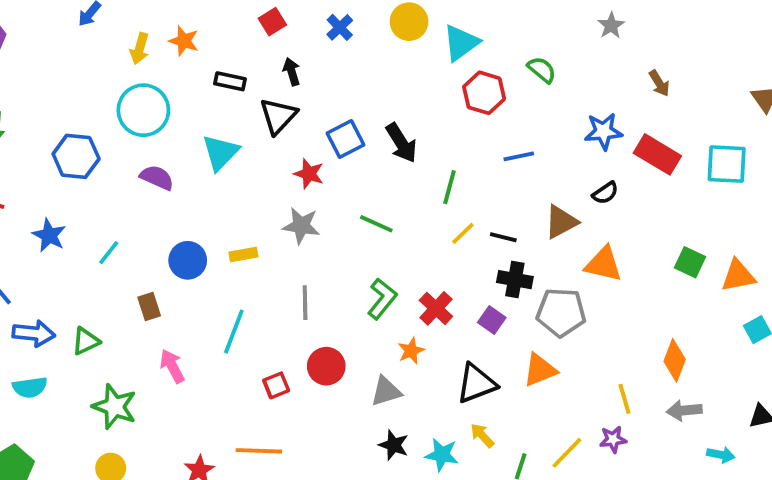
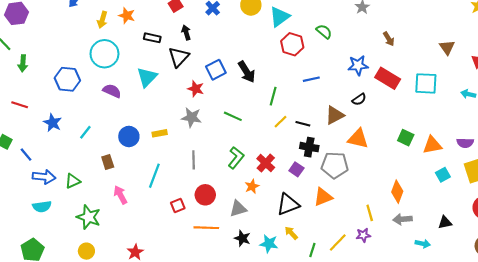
orange line: (259, 451) -> (206, 228), moved

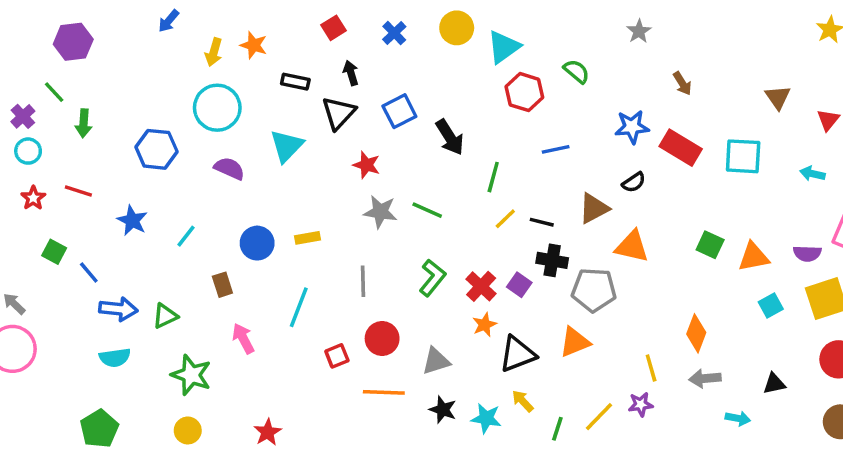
blue square: (216, 70) -> (399, 111), moved
gray star: (191, 117) -> (380, 212), moved
purple square: (296, 169) -> (519, 285), moved
orange star: (252, 186) -> (484, 325), moved

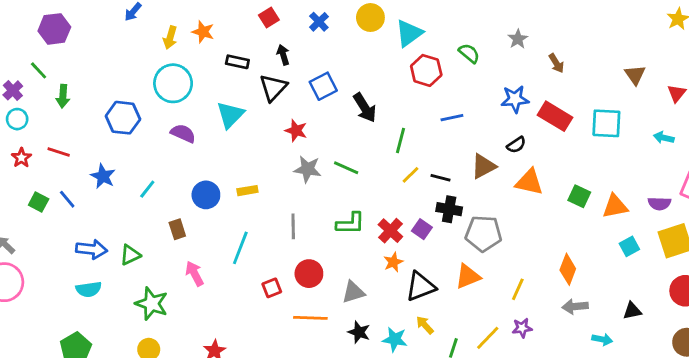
gray star: (639, 31) -> (518, 39), moved
orange triangle: (632, 247) -> (529, 182), moved
blue line: (89, 273) -> (67, 199), moved
green L-shape: (432, 278) -> (350, 224), turned 52
yellow line: (651, 368) -> (518, 289), moved, turned 40

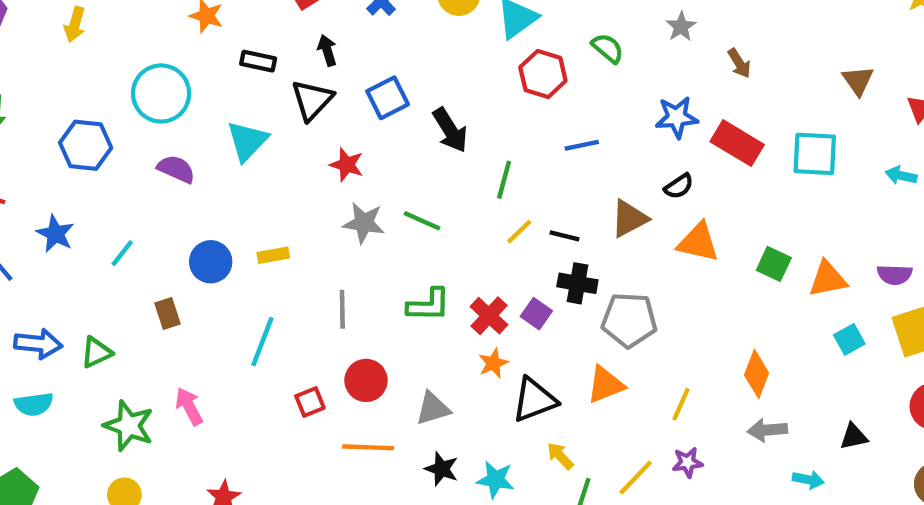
yellow arrow: (170, 38) -> (75, 24), moved
pink arrow: (194, 274) -> (189, 406), moved
yellow arrow: (425, 325) -> (560, 456), moved

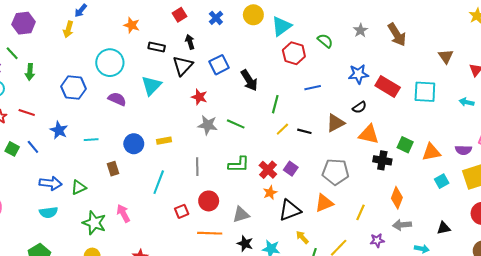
brown arrow: (739, 63) -> (397, 35), moved, size x1.6
cyan line: (122, 253) -> (91, 140), turned 48
black cross: (577, 283) -> (382, 160), moved
purple star: (687, 462) -> (377, 240), moved

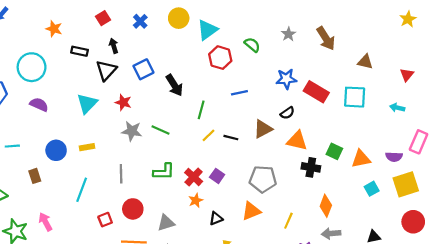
brown triangle: (446, 56) -> (365, 62), moved, turned -42
cyan triangle: (151, 85) -> (87, 103), moved
black triangle: (290, 210) -> (216, 219), size x0.6

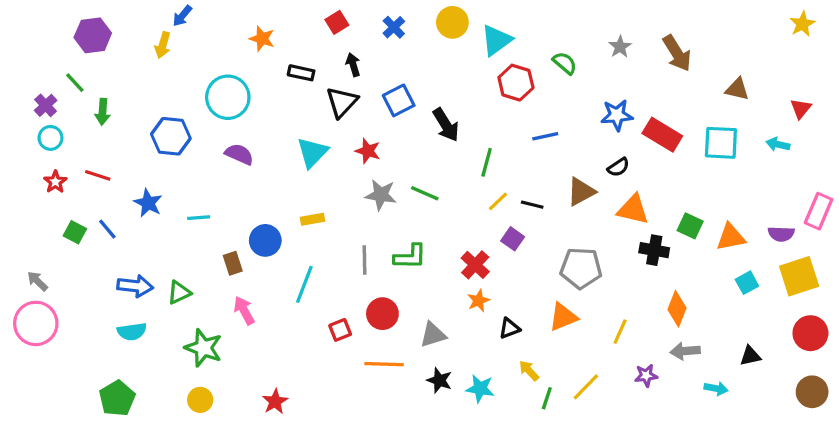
cyan arrow: (397, 108) -> (778, 144), moved
blue circle: (56, 150) -> (265, 240), moved
green L-shape: (164, 172) -> (410, 257), moved
purple square: (217, 176) -> (513, 239), moved
pink arrow: (45, 222) -> (244, 310), moved

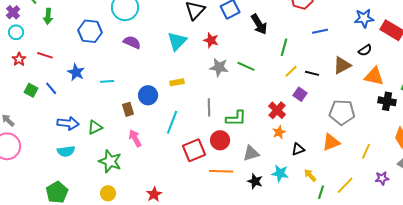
green L-shape: (410, 257) -> (236, 118), moved
red square: (340, 330) -> (194, 150), size x1.6
cyan star: (480, 389) -> (280, 173), moved

